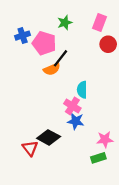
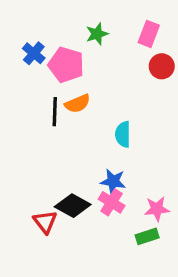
blue cross: (23, 36) -> (34, 53), turned -32
black line: (60, 58) -> (55, 112), moved, turned -36
pink cross: (72, 106) -> (112, 202), moved

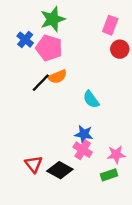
green star: (97, 34) -> (53, 19), moved, size x1.5
black line: (55, 112) -> (41, 83), turned 42
cyan semicircle: (123, 134) -> (91, 99), turned -36
black diamond: (73, 206) -> (60, 170), moved

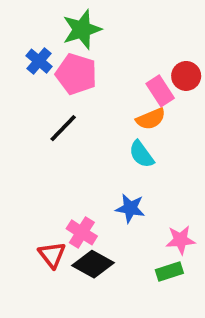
pink rectangle: (110, 25) -> (160, 91), moved, turned -54
orange semicircle: (57, 77) -> (151, 119), moved
pink cross: (83, 150) -> (82, 232), moved

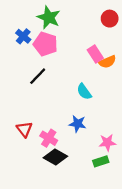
green star: (82, 29) -> (49, 17), turned -30
red circle: (186, 76) -> (110, 19), moved
orange semicircle: (151, 119) -> (107, 62), moved
red triangle: (52, 255) -> (24, 129), moved

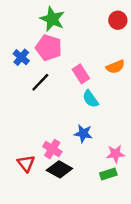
blue cross: (23, 36) -> (21, 57), moved
pink rectangle: (95, 54) -> (81, 74), moved
red triangle: (24, 129) -> (26, 163), moved

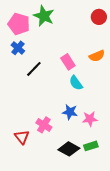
pink pentagon: (49, 48) -> (19, 24), moved
pink star: (115, 154) -> (90, 119), moved
black diamond: (59, 169) -> (69, 149), moved

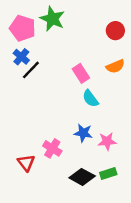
red circle: (99, 17) -> (115, 31), moved
black line: (34, 69) -> (31, 70), moved

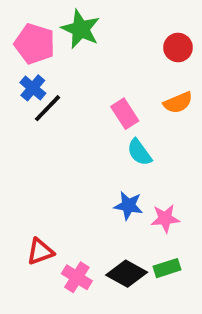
pink cross: (52, 148) -> (77, 277), moved
red triangle: (26, 163) -> (40, 252), turned 48

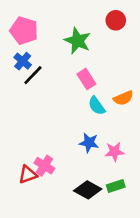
green star: (81, 29) -> (78, 41), moved
red circle: (178, 48) -> (116, 20), moved
orange semicircle: (178, 103) -> (123, 98), moved
pink cross: (77, 277) -> (44, 166), moved

